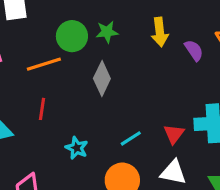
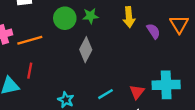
orange line: (44, 64) -> (30, 40), moved
red line: (42, 109) -> (30, 71), moved

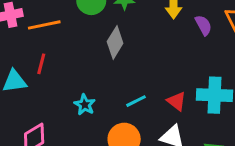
red triangle: (137, 92) -> (177, 101), turned -35

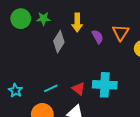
gray diamond: (115, 42) -> (59, 42), moved

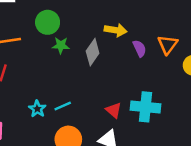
green star: (43, 19) -> (61, 45), moved
yellow arrow: (77, 23) -> (116, 30), turned -84
cyan line: (51, 88) -> (63, 106), moved

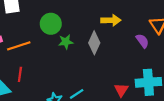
purple semicircle: (140, 48) -> (142, 41), moved
red triangle: (114, 110) -> (121, 90), turned 32

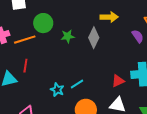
green circle: (51, 24) -> (43, 23), moved
red triangle: (121, 90) -> (118, 81), turned 32

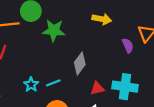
green star: (68, 36) -> (54, 30), size x1.5
gray diamond: (94, 38) -> (80, 63), moved

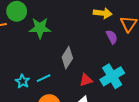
yellow arrow: (102, 19) -> (103, 13), moved
cyan cross: (125, 87) -> (112, 76), turned -35

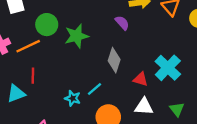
purple semicircle: (112, 37) -> (122, 23), moved
red triangle: (86, 80) -> (141, 79), turned 48

